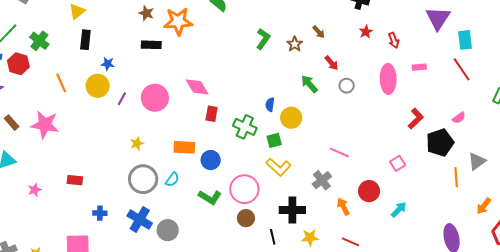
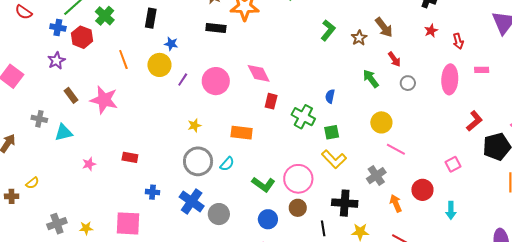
brown arrow: (319, 32) -> (384, 27), size x1.5
yellow circle: (291, 118) -> (381, 122), moved
blue circle: (211, 160) -> (268, 219), moved
cyan arrow: (399, 210) -> (451, 210), turned 132

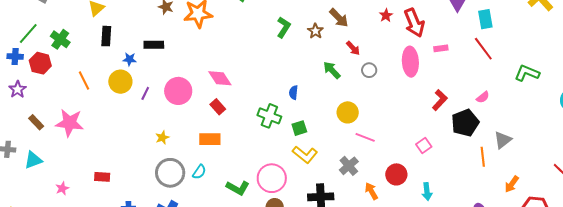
black rectangle: (216, 28) -> (154, 45), moved
red arrow: (458, 41) -> (414, 23), size x1.8
red rectangle: (271, 101) -> (218, 107), moved, turned -49

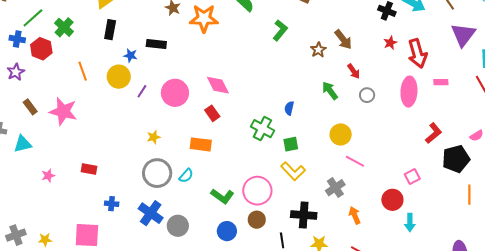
green L-shape: (284, 27) -> (280, 30), moved
red circle: (396, 174) -> (392, 200), moved

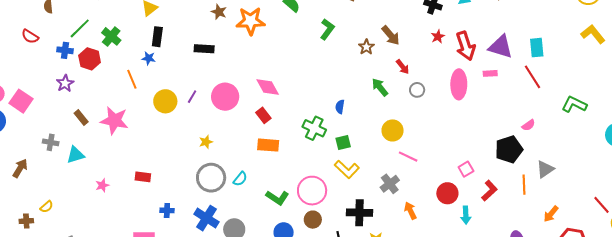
purple triangle: (463, 35) -> (501, 47), moved, turned -48
blue star: (130, 55) -> (149, 58), moved
yellow circle: (119, 77) -> (165, 101), moved
red L-shape: (434, 133) -> (489, 191), moved
orange rectangle: (201, 144) -> (268, 145), moved

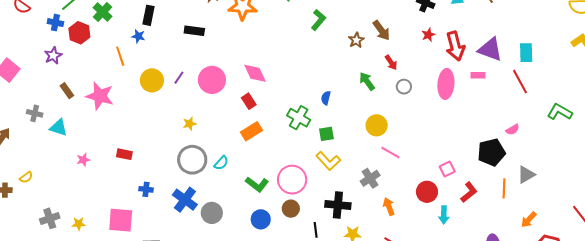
orange rectangle: (268, 145) -> (251, 131), turned -40
cyan triangle: (75, 155) -> (59, 128), turned 30

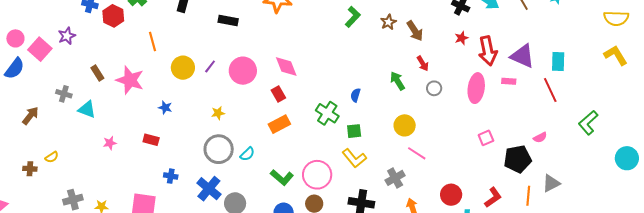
blue star: (138, 36) -> (165, 108), moved
brown star: (356, 40) -> (388, 22), moved
purple star: (53, 56) -> (67, 36), moved
green L-shape: (560, 112) -> (588, 123), turned -75
pink square: (447, 169) -> (486, 138), moved

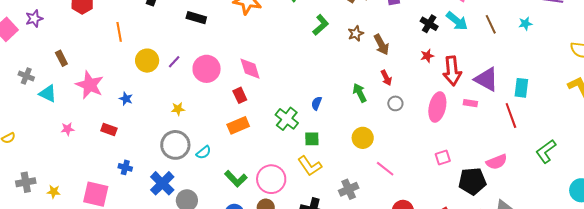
pink star: (130, 80) -> (90, 85), moved
pink semicircle: (540, 137) -> (497, 162), size x1.5
pink line: (417, 153) -> (385, 169), moved

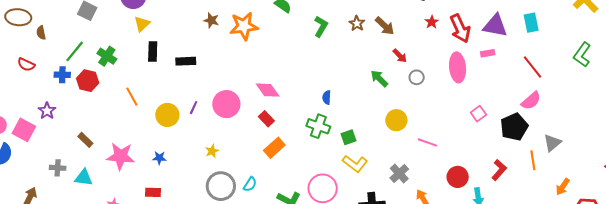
black rectangle: (196, 18) -> (186, 61), moved
blue semicircle: (316, 103) -> (327, 97), moved
red line: (511, 115) -> (532, 67), moved
green L-shape: (546, 151) -> (582, 55), moved

